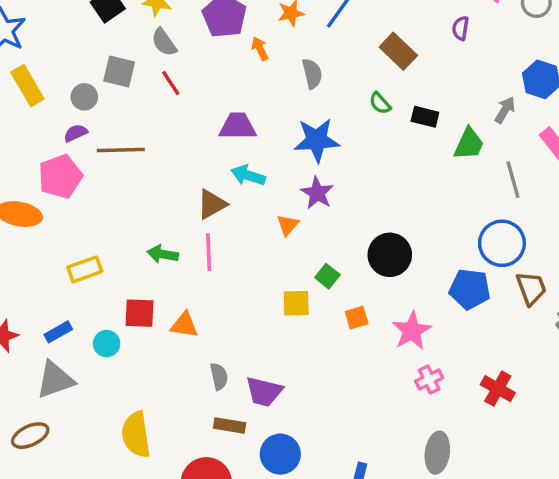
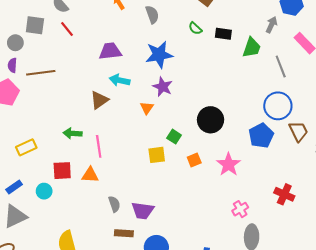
purple semicircle: (76, 133) -> (12, 65), turned -56
pink line: (209, 252) -> (99, 146), moved
blue pentagon: (470, 289) -> (261, 136), turned -30
pink cross: (429, 380) -> (240, 209), moved

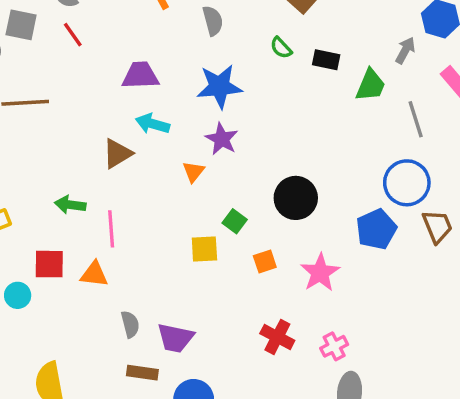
red cross: (284, 194) -> (277, 337), moved

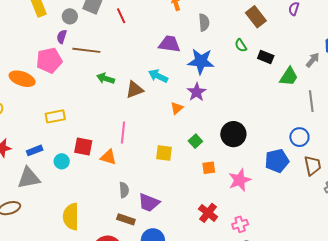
purple trapezoid: (140, 75) -> (170, 44), moved
blue circle: (407, 183) -> (299, 137), size x0.7
green arrow: (70, 205) -> (106, 78), moved
yellow square: (204, 249) -> (164, 153), moved

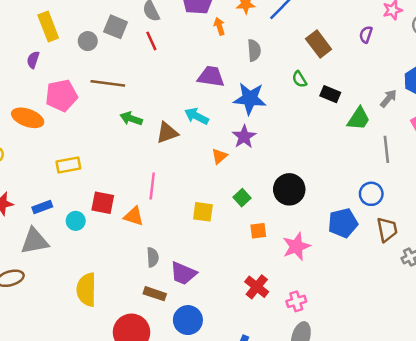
purple semicircle: (62, 37) -> (33, 60), moved

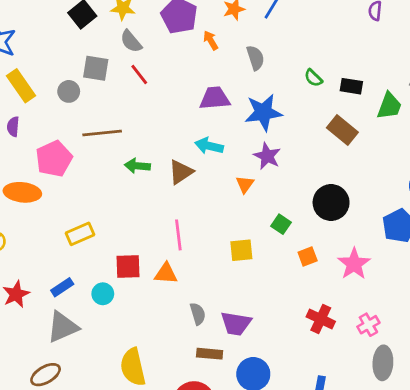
brown rectangle: (319, 44) -> (342, 130), moved

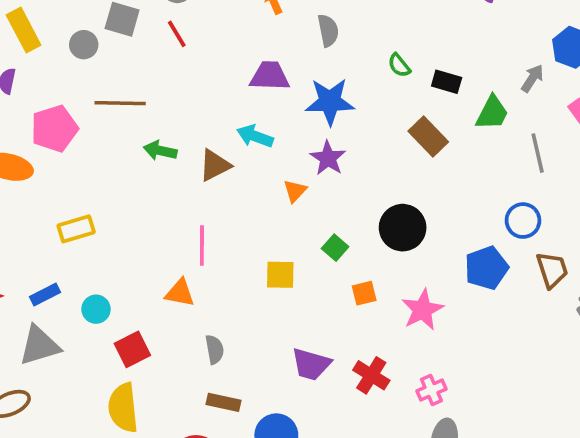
red square: (128, 267) -> (132, 349), moved, turned -32
purple trapezoid: (236, 323) -> (311, 364), moved

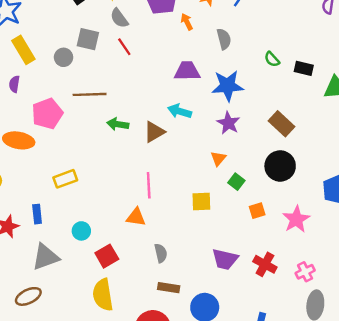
brown rectangle: (428, 136) -> (281, 124), moved
orange triangle: (295, 191) -> (218, 158), moved
blue rectangle: (45, 294) -> (37, 214), moved, turned -66

